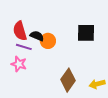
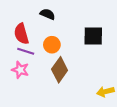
black semicircle: (37, 36) -> (48, 14), moved
brown diamond: (68, 80) -> (60, 70), moved

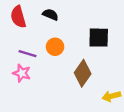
red semicircle: (21, 34) -> (18, 17), moved
brown diamond: (60, 70) -> (83, 73), moved

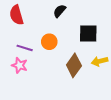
black semicircle: (50, 15) -> (60, 11), moved, turned -72
yellow arrow: (111, 96) -> (100, 61), moved

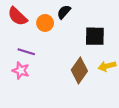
red semicircle: (16, 15) -> (17, 16), turned -30
orange circle: (49, 42) -> (45, 23), moved

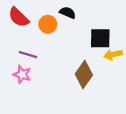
black semicircle: (64, 12) -> (68, 13), turned 72
yellow arrow: (107, 66) -> (113, 55), moved

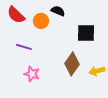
yellow arrow: (113, 55) -> (97, 71), moved
pink star: (22, 74) -> (32, 74), moved

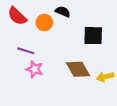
brown diamond: (72, 64) -> (78, 69), turned -65
pink star: (32, 74) -> (35, 69), moved

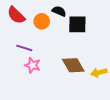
black square: (93, 36) -> (77, 24), moved

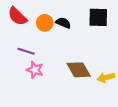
black semicircle: (59, 11) -> (63, 23), moved
black square: (77, 24) -> (98, 17), moved

